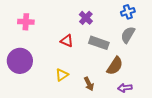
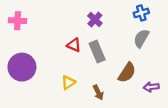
pink cross: (26, 22) -> (18, 21), moved
gray rectangle: (99, 43) -> (97, 52), moved, turned 48
purple arrow: (125, 88) -> (151, 87), moved

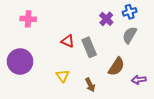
purple cross: (95, 20) -> (106, 19), moved
pink cross: (18, 21) -> (28, 19), moved
yellow triangle: (68, 83) -> (63, 76), turned -32

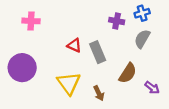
purple cross: (106, 19) -> (117, 21), turned -32
yellow triangle: (63, 76) -> (69, 83), size x1.6
purple arrow: (139, 80) -> (152, 88), turned -136

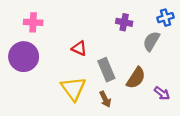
blue cross: (142, 13) -> (166, 18), moved
gray rectangle: (98, 52) -> (106, 70), moved
purple circle: (22, 68) -> (24, 57), moved

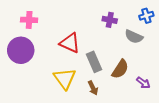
gray semicircle: (151, 41) -> (134, 37), turned -96
red triangle: (79, 48) -> (70, 43), size x1.5

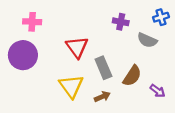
red triangle: (70, 43) -> (77, 47), turned 30
brown arrow: (93, 88) -> (102, 97), turned -88

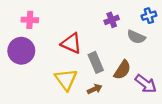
purple cross: (121, 22) -> (112, 20), turned -32
red triangle: (77, 47) -> (71, 43), turned -30
purple arrow: (158, 91) -> (146, 84), size x1.5

